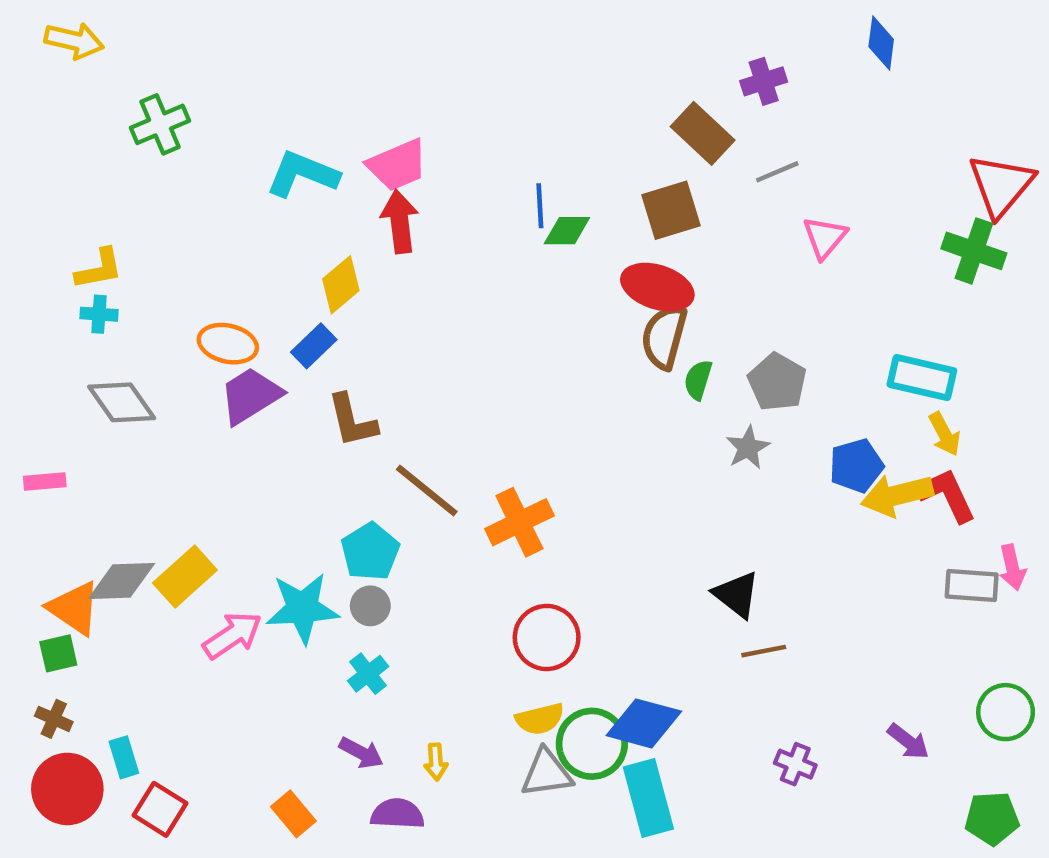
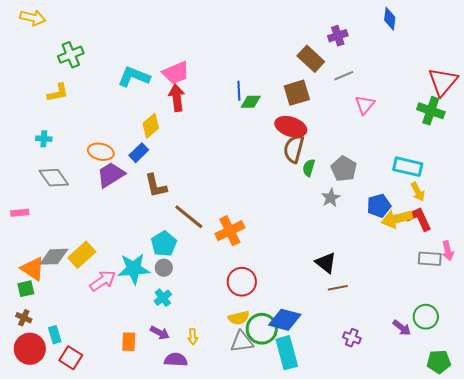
yellow L-shape: (99, 269) -> (58, 93), moved
green circle: (1006, 712) -> (426, 317), moved
orange rectangle: (293, 814) -> (129, 342), moved, turned 42

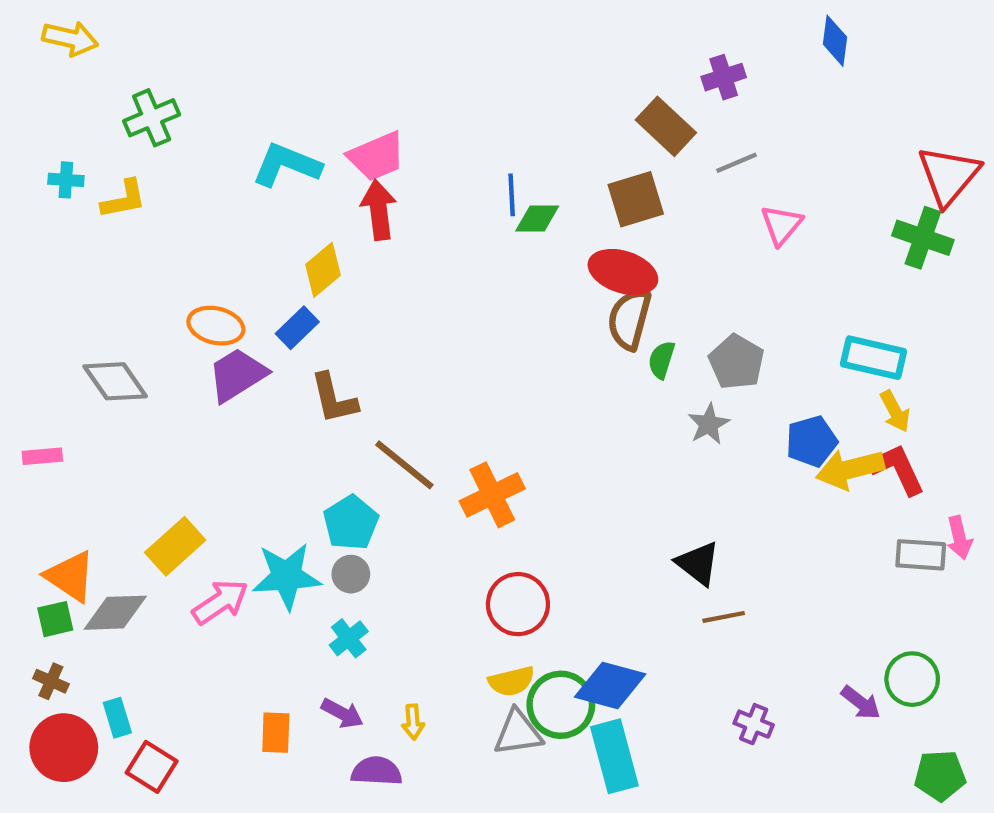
cyan cross: (44, 139) -> (66, 180), moved
gray diamond: (54, 257) -> (115, 613), moved

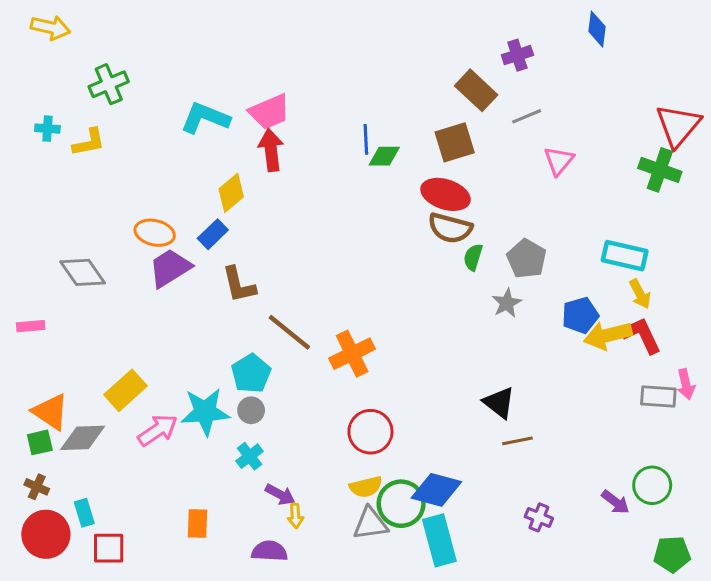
brown semicircle: (629, 319) -> (450, 228), turned -90
purple arrow: (342, 713) -> (280, 494), moved
red square: (152, 767) -> (109, 548), turned -32

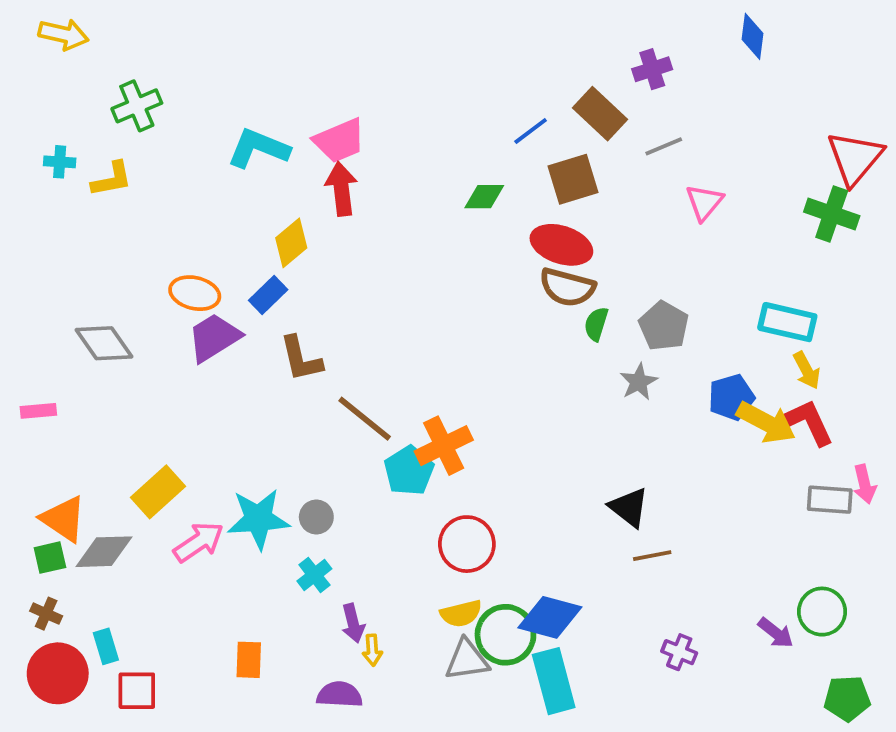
blue line: (366, 139) -> (531, 131), moved, turned 56
yellow arrow: (608, 335) -> (766, 422), turned -138
cyan pentagon: (251, 374) -> (409, 471), moved
purple arrow: (280, 494) -> (353, 623), turned 48

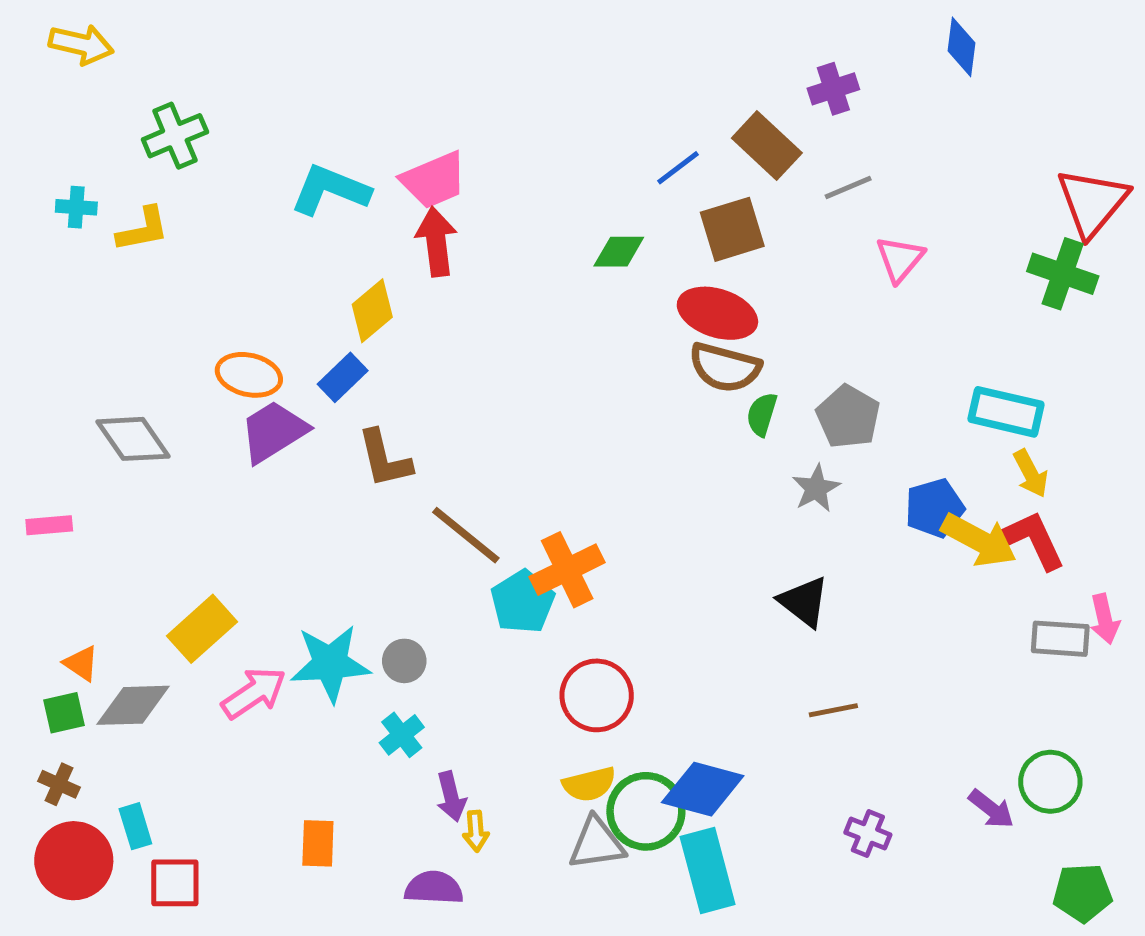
black triangle: (629, 507) -> (804, 602), moved
orange triangle: (63, 519) -> (81, 663), size x0.6

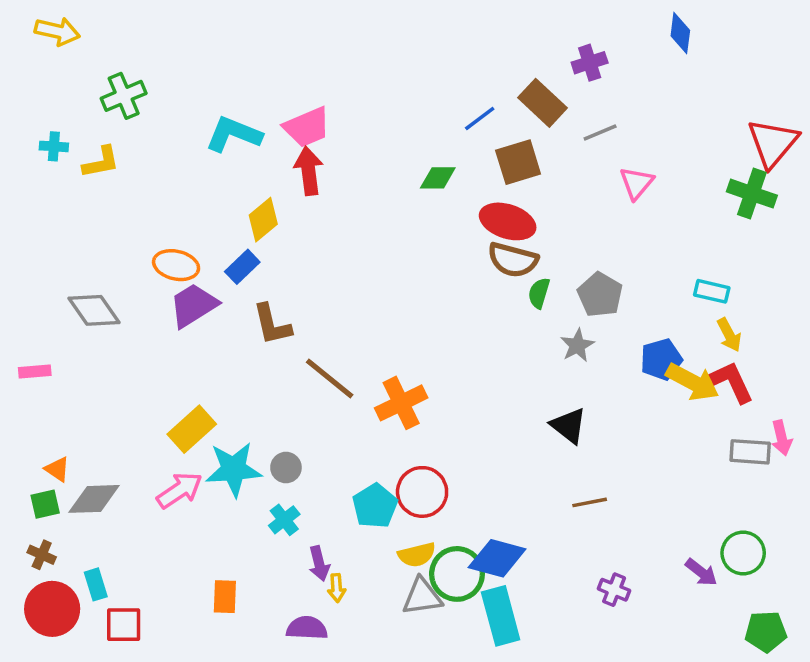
cyan rectangle: (1006, 412) -> (712, 291), size x0.7
cyan pentagon: (523, 602) -> (375, 506), moved
yellow rectangle: (202, 629) -> (192, 429), moved

